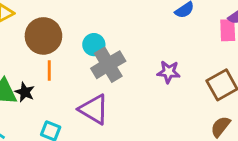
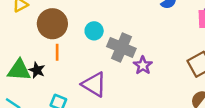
gray cross: (108, 65) -> (121, 48), moved, turned -36
purple star: (169, 72) -> (143, 65), moved, turned 30

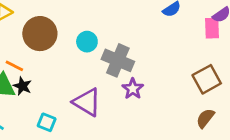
orange line: (57, 52) -> (14, 66), moved, turned -63
purple star: (143, 65) -> (133, 89), moved

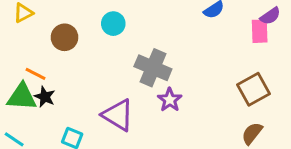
brown circle: (40, 34) -> (64, 37), size x0.7
cyan circle: (87, 42) -> (113, 24), moved

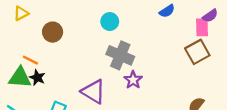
cyan circle: (113, 24) -> (110, 22), moved
brown square: (254, 89) -> (197, 52), moved

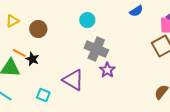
yellow triangle: (21, 13) -> (12, 21), moved
black star: (37, 78) -> (32, 59), moved

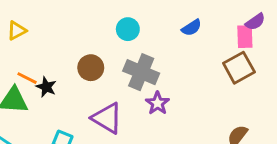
blue semicircle: (136, 11) -> (192, 28), moved
brown circle: (38, 29) -> (91, 68), moved

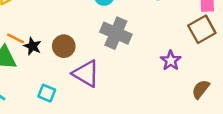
brown circle: (91, 68) -> (64, 46), moved
purple star: (157, 103) -> (171, 61), moved

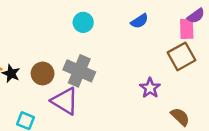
gray cross: (116, 33) -> (79, 71), moved
brown semicircle: (201, 89) -> (180, 117), turned 96

